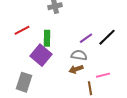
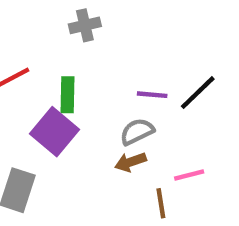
purple line: (86, 38) -> (152, 95), turned 40
gray semicircle: (79, 55) -> (137, 132), turned -35

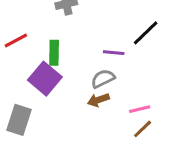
black line: (198, 93) -> (146, 33), moved
brown line: (161, 203) -> (143, 129), moved, turned 55

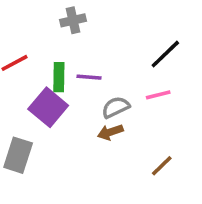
purple line: (114, 53) -> (89, 77), moved
pink line: (140, 109) -> (158, 95), moved

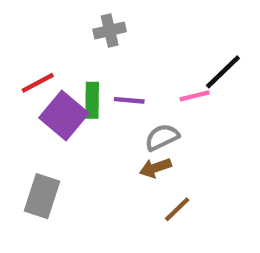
pink line: (158, 95) -> (195, 96), moved
purple square: (48, 107) -> (64, 116), moved
brown line: (162, 166) -> (177, 209), moved

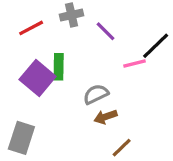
red line: (38, 83) -> (31, 28), moved
purple line: (129, 100) -> (105, 31), moved, turned 40
gray semicircle: (162, 137) -> (96, 94), moved

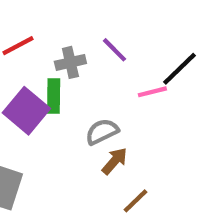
gray cross: (72, 15) -> (70, 62), moved
brown arrow: (105, 117) -> (115, 161), turned 150

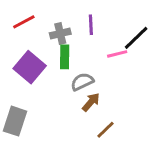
purple line: (115, 50) -> (91, 25), turned 42
green rectangle: (54, 96) -> (65, 57), moved

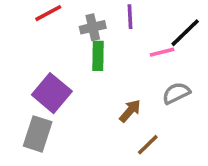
purple square: (30, 67) -> (52, 93), moved
gray semicircle: (82, 82) -> (176, 93), moved

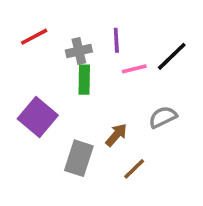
pink line: (162, 52) -> (134, 69), moved
gray rectangle: (38, 134) -> (79, 158), moved

